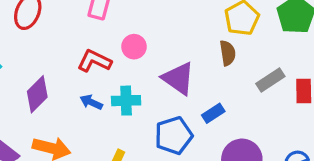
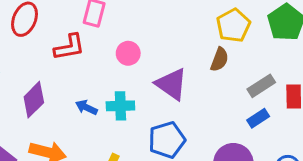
brown semicircle: (228, 53) -> (219, 59), turned 30
red L-shape: (94, 61) -> (69, 47), moved, turned 144
blue rectangle: (213, 113) -> (258, 118), moved

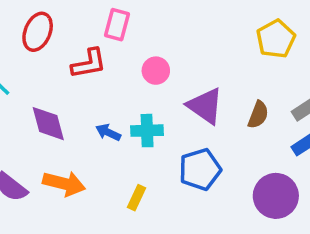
brown semicircle: (219, 59) -> (258, 115), moved
purple diamond: (34, 100) -> (48, 124), turned -60

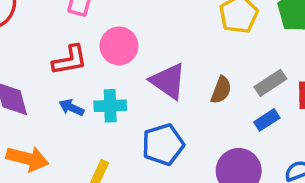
red L-shape: (89, 64) -> (70, 60), moved
pink circle: (156, 71) -> (119, 46), size x1.4

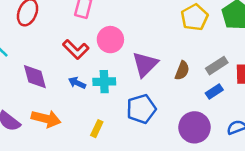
red L-shape: (70, 60) -> (76, 49), turned 55
purple triangle: (168, 81) -> (145, 64), turned 40

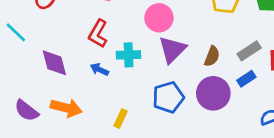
pink circle: (110, 40) -> (159, 18), moved
red L-shape: (76, 49) -> (98, 34), turned 75
cyan cross: (104, 82) -> (129, 55), moved
purple circle: (195, 127) -> (213, 93), moved

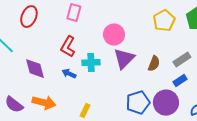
purple circle: (213, 93) -> (166, 103), moved
blue pentagon: (168, 97) -> (138, 103), moved

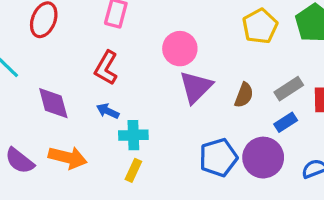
cyan cross: (91, 63) -> (133, 135), moved

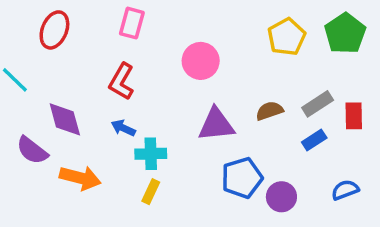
purple triangle: (196, 87) -> (216, 125), moved, turned 39
brown semicircle: (244, 95) -> (269, 111), turned -130
purple circle: (263, 158) -> (281, 197), moved, size x0.7
purple semicircle: (20, 161) -> (32, 150), moved

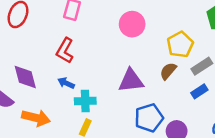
yellow pentagon: (287, 37) -> (180, 45), moved
pink circle: (201, 61) -> (132, 24), moved
brown semicircle: (269, 111) -> (168, 71), turned -30

